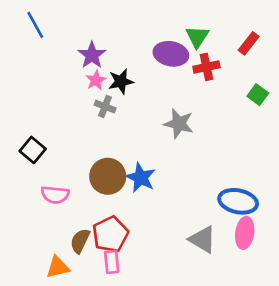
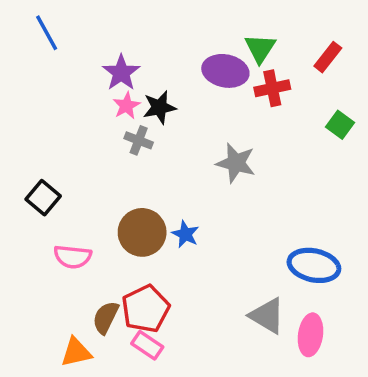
blue star: (141, 178) -> (185, 234), size x0.7
pink ellipse: (245, 233) -> (310, 335), moved
pink rectangle: (112, 262) -> (147, 345), turned -50

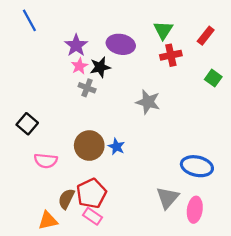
purple ellipse: (225, 71) -> (121, 44), moved
gray triangle: (267, 316) -> (168, 198), turned 40

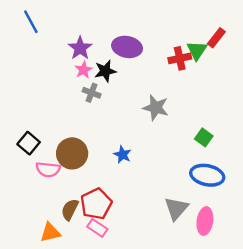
green triangle: (163, 30) -> (197, 50), moved
green square: (213, 78) -> (204, 137), moved
black square: (27, 124) -> (29, 143), moved
brown circle: (89, 146) -> (72, 153), moved

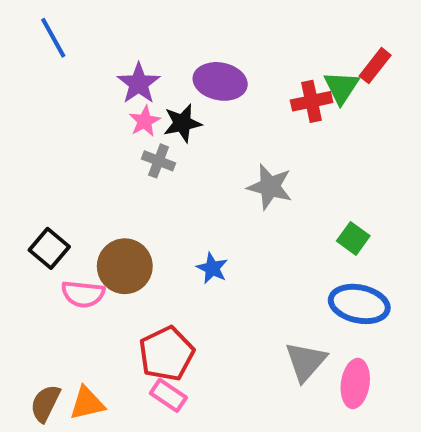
brown semicircle: (70, 210) -> (45, 403), moved

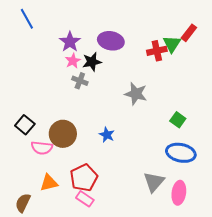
orange triangle: (87, 403) -> (49, 183), moved

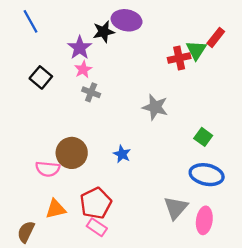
purple ellipse: (111, 41) -> (127, 20), moved
black star: (92, 62) -> (104, 32), moved
black square: (25, 125) -> (41, 77), moved

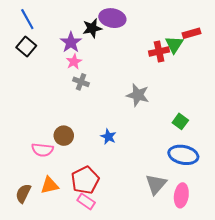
red rectangle: (216, 37) -> (191, 33), turned 36
black square: (41, 77) -> (26, 46), moved
brown circle: (72, 153) -> (64, 136), size x0.7
brown semicircle: (26, 232) -> (23, 193), moved

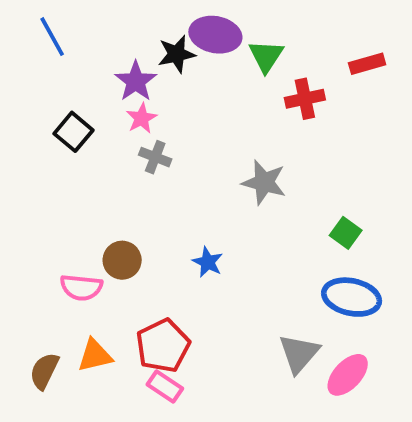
green triangle: (174, 44) -> (266, 56), moved
black square: (26, 46) -> (74, 132), moved
pink ellipse: (181, 195) -> (348, 375), turned 35

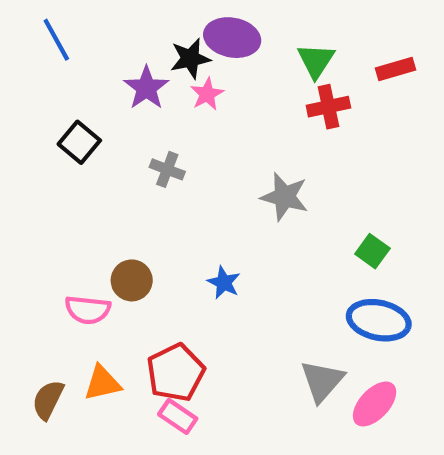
green triangle: (266, 56) -> (316, 61), moved
pink star: (142, 118) -> (207, 94), moved

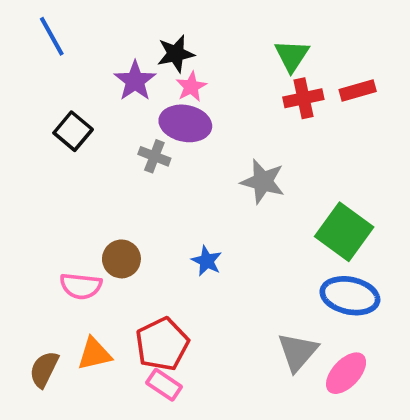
purple ellipse: (232, 38) -> (185, 123), moved
red rectangle: (395, 69) -> (358, 91), moved
green square: (372, 251) -> (344, 232), size x1.8

